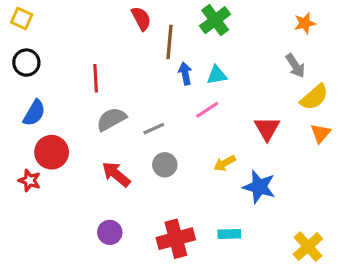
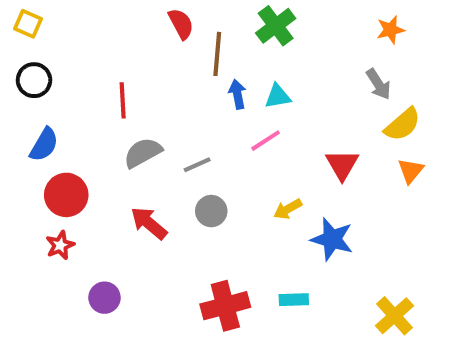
red star: (30, 180) -> (60, 245), moved, turned 30
purple circle: (110, 232) -> (104, 298), moved

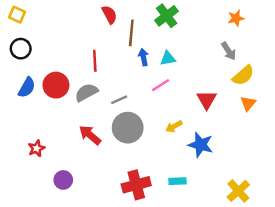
red line: (123, 100) -> (95, 61), moved
red circle: (66, 195) -> (56, 85), moved
gray circle: (211, 211) -> (128, 128), size x1.6

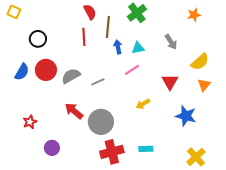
black circle: (21, 49) -> (38, 39), moved
gray arrow: (229, 51) -> (171, 42), moved
red line: (95, 61) -> (84, 37), moved
gray circle: (128, 128) -> (101, 122), moved
blue star: (201, 145) -> (186, 116), moved

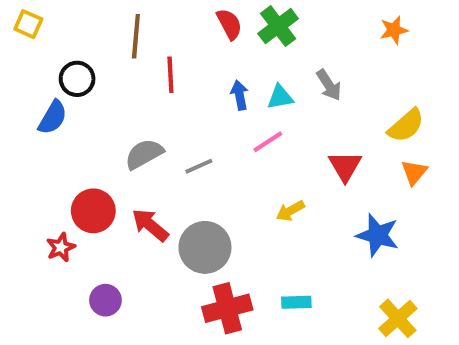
red semicircle: (90, 12) -> (229, 24), moved
brown line: (108, 27) -> (136, 36), moved
gray arrow: (171, 42) -> (329, 85), moved
red circle: (46, 70) -> (93, 211), moved
blue semicircle: (22, 72) -> (53, 117), moved

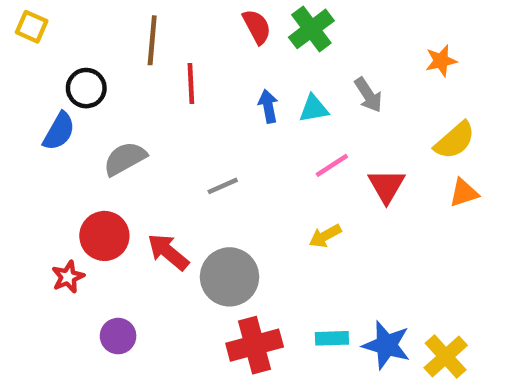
orange star: (394, 30) -> (441, 61), moved
pink line: (268, 142) -> (332, 165), moved
gray semicircle: (144, 154) -> (125, 159), moved
orange triangle: (414, 172) -> (464, 193), turned 32
blue star: (378, 235) -> (386, 345), moved

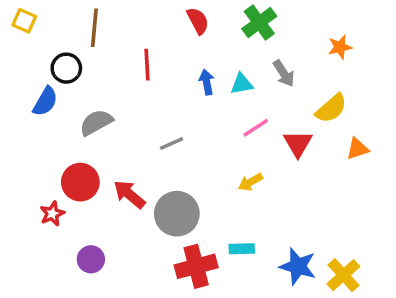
green cross: (311, 29) -> (259, 23), moved
brown line: (152, 40) -> (94, 28), moved
yellow semicircle: (455, 140) -> (331, 108), moved
cyan rectangle: (332, 338) -> (242, 249), moved

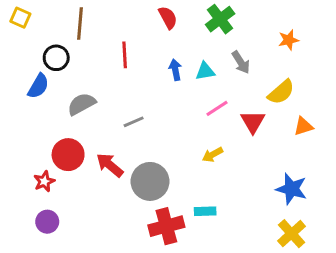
gray line: (172, 144) -> (134, 122), moved
purple circle: (91, 259) -> (47, 222), moved
blue star: (298, 266) -> (292, 189), moved

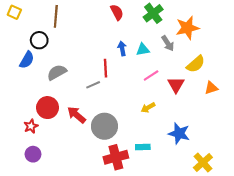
orange star: (289, 40) -> (187, 28), moved, size x1.6
red line: (125, 55) -> (106, 68), moved
blue star: (292, 189) -> (179, 133), moved

